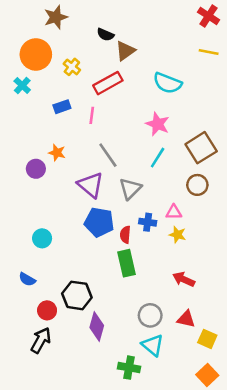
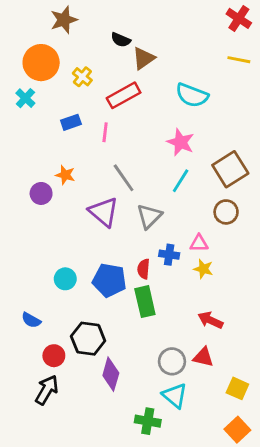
blue pentagon: (99, 222) -> (109, 280), moved
cyan circle: (42, 238) -> (65, 279), moved
red triangle: (186, 319) -> (203, 357), moved

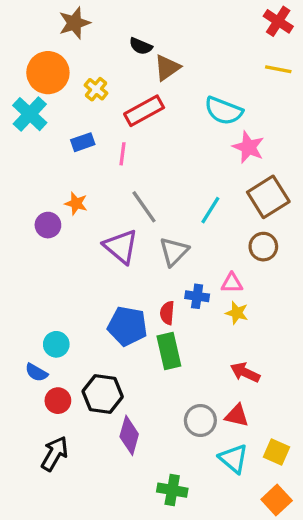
cyan cross: (25, 98) -> (30, 114), size x1.5
pink star: (181, 142) -> (248, 147), moved
cyan circle: (65, 279) -> (56, 344), moved
red circle: (54, 356) -> (58, 401), moved
cyan triangle: (175, 396) -> (233, 459), moved

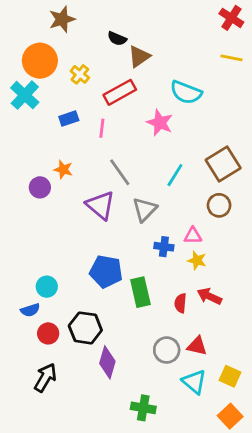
pink star: (248, 147) -> (160, 123), moved
red semicircle: (167, 313) -> (180, 303), moved
blue semicircle: (36, 372) -> (30, 310), turned -48
red arrow: (245, 372) -> (209, 296), moved

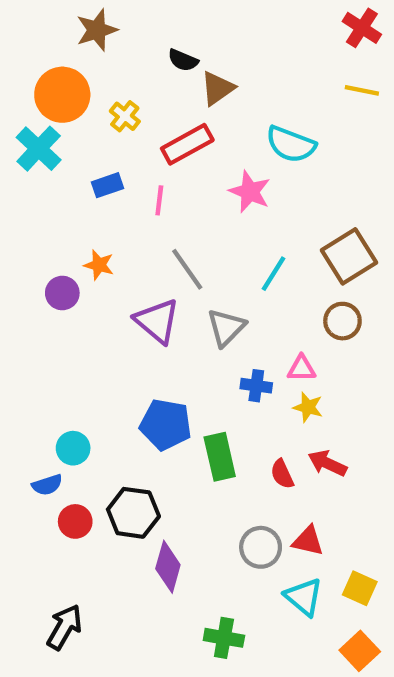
red semicircle: (180, 303) -> (282, 474), turned -30
black arrow: (45, 378) -> (64, 627), moved

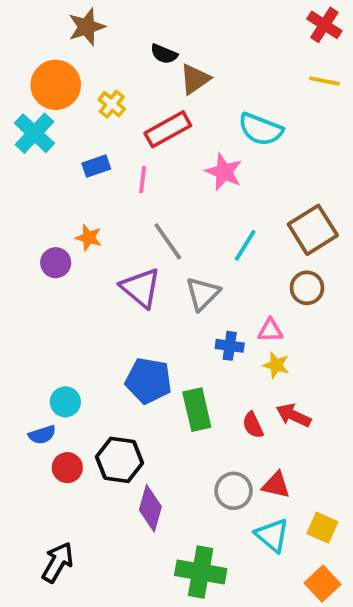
green cross: (224, 638) -> (201, 572), size x1.4

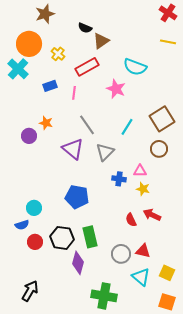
green rectangle: (197, 410) -> (90, 237), moved
orange square: (322, 584) -> (167, 302), turned -30

